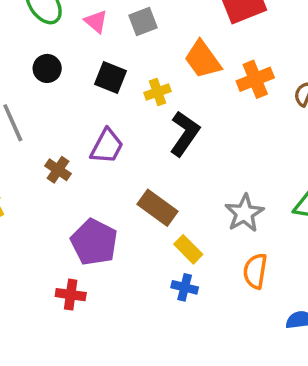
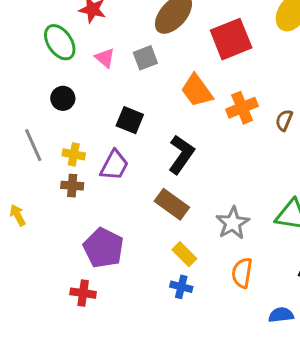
black square: (110, 78) -> (130, 120), moved
yellow cross: (157, 92) -> (74, 154), moved, turned 30
brown cross: (58, 170) -> (72, 186), turned -30
brown rectangle: (157, 208) -> (172, 204), moved

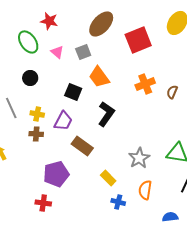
orange trapezoid: (197, 91) -> (99, 77), moved
brown rectangle: (172, 204) -> (82, 146), moved
purple pentagon: (103, 248) -> (56, 174), turned 30
blue cross: (181, 287) -> (118, 202), moved

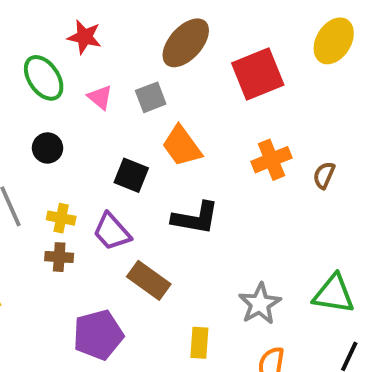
black L-shape: (106, 114) -> (195, 218), turned 65
purple trapezoid: (63, 121) -> (112, 232), turned 110
yellow rectangle: (108, 178) -> (199, 343), turned 49

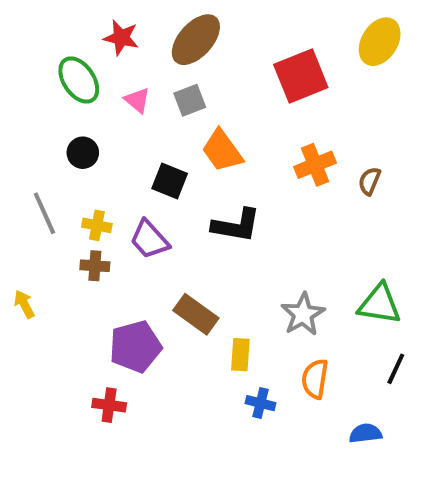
brown ellipse: (186, 43) -> (196, 40), moved
brown rectangle: (149, 280) -> (196, 314), moved

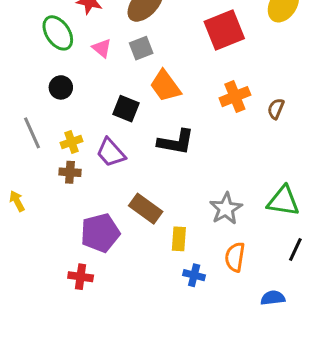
yellow cross: (97, 225) -> (71, 142), turned -30

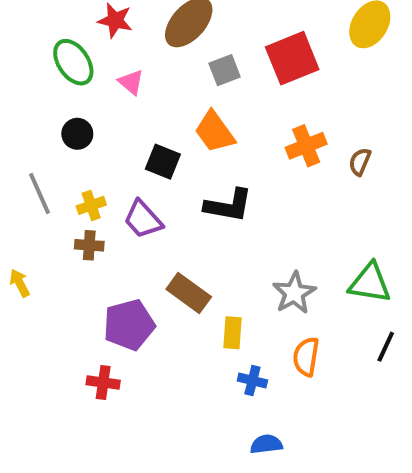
gray square: (141, 48) -> (225, 70), moved
blue semicircle: (273, 298) -> (266, 444), moved

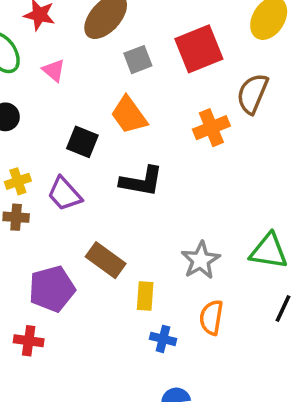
brown semicircle: (360, 162) -> (253, 94), moved, size x1.6

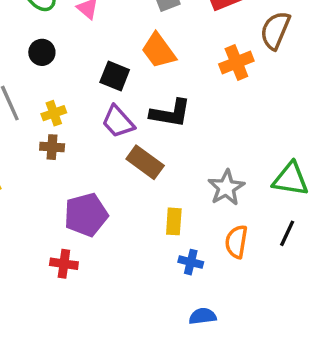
purple trapezoid: (64, 194) -> (118, 122), moved
brown rectangle: (106, 260) -> (145, 162), moved
black line: (283, 309) -> (287, 233), moved

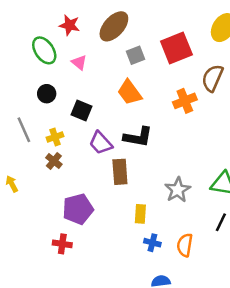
black square: (115, 76) -> (81, 110), moved
brown cross: (52, 147) -> (54, 161), turned 35
brown rectangle: (145, 162) -> (120, 172), turned 50
orange semicircle: (236, 242) -> (185, 245), moved

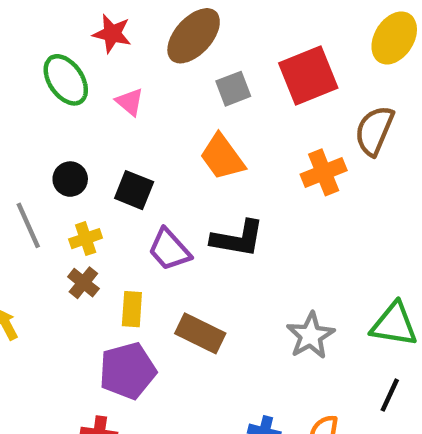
black circle: (47, 94) -> (70, 179), moved
brown rectangle: (120, 172) -> (200, 333), moved, turned -60
yellow rectangle: (140, 214) -> (132, 309), moved

